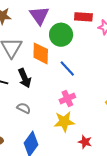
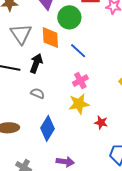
black arrow: (25, 78) -> (36, 63), turned -132

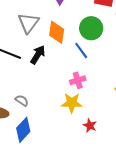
green circle: (69, 17) -> (91, 28), moved
gray semicircle: (38, 93) -> (22, 101), moved
blue diamond: (47, 128) -> (23, 130), moved

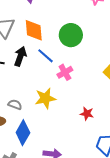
green circle: (91, 28) -> (71, 35), moved
blue line: (81, 50) -> (45, 56), moved
yellow star: (72, 103) -> (45, 98), moved

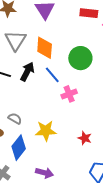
yellow star: (45, 98) -> (46, 131), moved

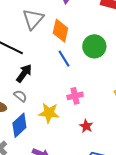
black arrow: (27, 72) -> (24, 73), moved
pink cross: (69, 94) -> (75, 96), moved

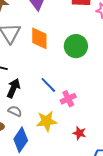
blue line: (64, 59) -> (48, 85), moved
red star: (86, 126) -> (79, 133), moved

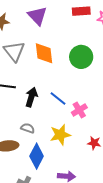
black arrow: (13, 88) -> (31, 97), moved

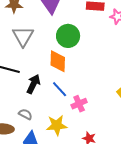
orange diamond: (44, 53) -> (58, 61), moved
green circle: (81, 57) -> (68, 36), moved

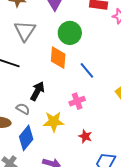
black arrow: (33, 84) -> (37, 91), moved
blue line: (60, 89) -> (87, 70), moved

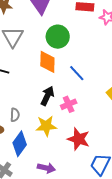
black arrow: (37, 91) -> (47, 96), moved
gray semicircle: (23, 109) -> (15, 115), turned 64
red star: (85, 136) -> (79, 139), size x1.6

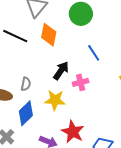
orange diamond: (47, 62) -> (49, 35), moved
red star: (79, 139) -> (73, 132), moved

